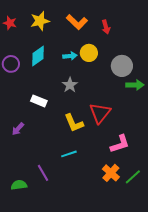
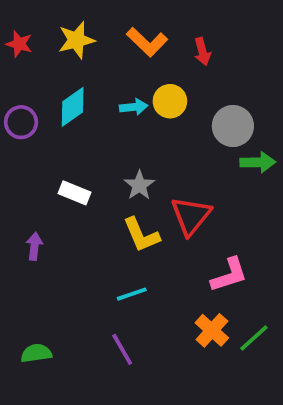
gray star: (70, 85) -> (139, 185), moved
purple arrow: (18, 129) -> (34, 246), turned 144
purple line: (43, 173) -> (122, 349), moved

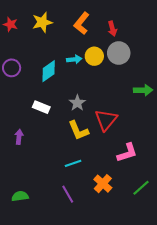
orange L-shape: (147, 42) -> (82, 23), turned 85
cyan diamond: (73, 107) -> (49, 71), moved
gray circle: (233, 126) -> (119, 53), moved
orange cross: (212, 330) -> (103, 184), moved

